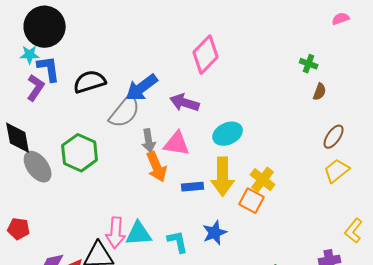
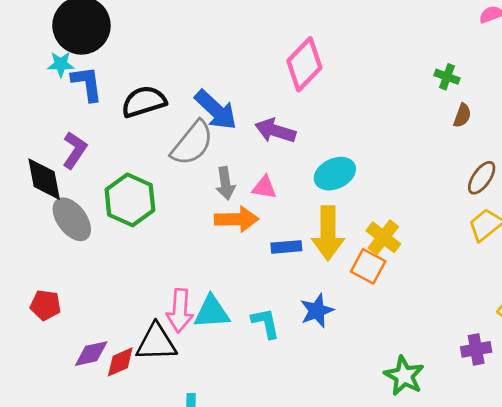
purple L-shape: (36, 88) -> (75, 150), moved
blue arrow: (142, 88) -> (216, 110), turned -100
pink triangle: (177, 144) -> (264, 187), size x0.7
orange arrow: (157, 167) -> (237, 219), turned -68

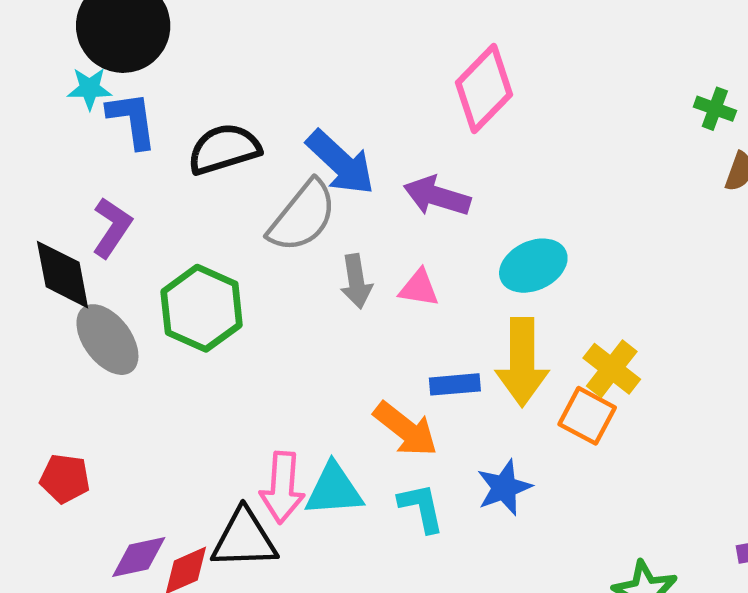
orange arrow: (237, 219) -> (406, 429), moved, turned 39

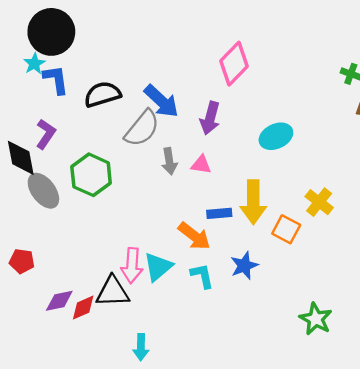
cyan star: (90, 89) -> (34, 64), turned -30
purple arrow: (437, 196) -> (210, 118), turned -92
cyan ellipse: (533, 266) -> (276, 136), moved
yellow cross: (612, 369) -> (319, 202), moved
cyan triangle: (334, 490) -> (158, 267), turned -36

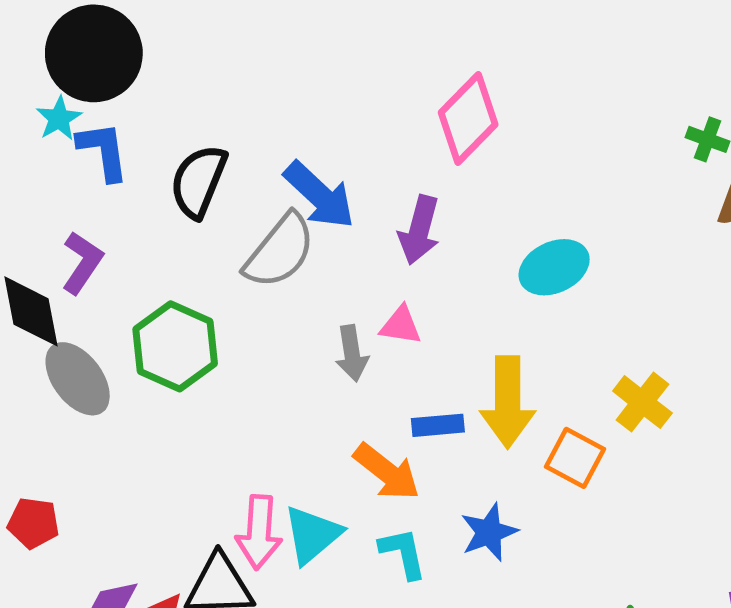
black semicircle: (102, 94) -> (198, 181), turned -51
gray arrow: (169, 161) -> (352, 353), moved

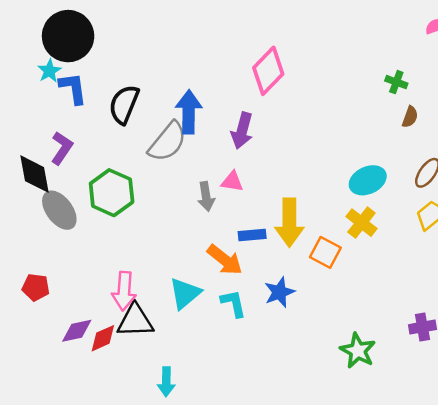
blue arrow: (319, 195) -> (189, 112), turned -132
cyan ellipse: (554, 267) -> (368, 180), moved
pink arrow: (259, 532) -> (124, 291), moved

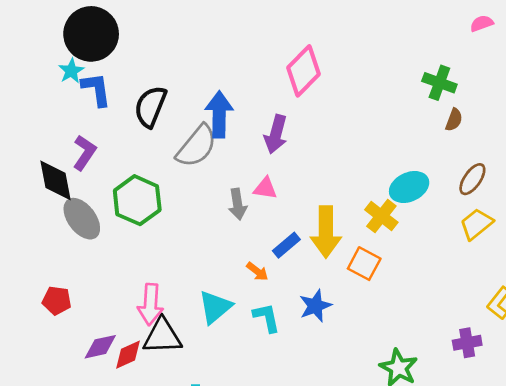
green cross: (396, 82) -> (439, 83), size x1.4
yellow cross: (361, 223) -> (381, 216), moved
blue rectangle: (252, 235) -> (286, 245), turned -35
orange arrow: (225, 260) -> (257, 271), size x0.6

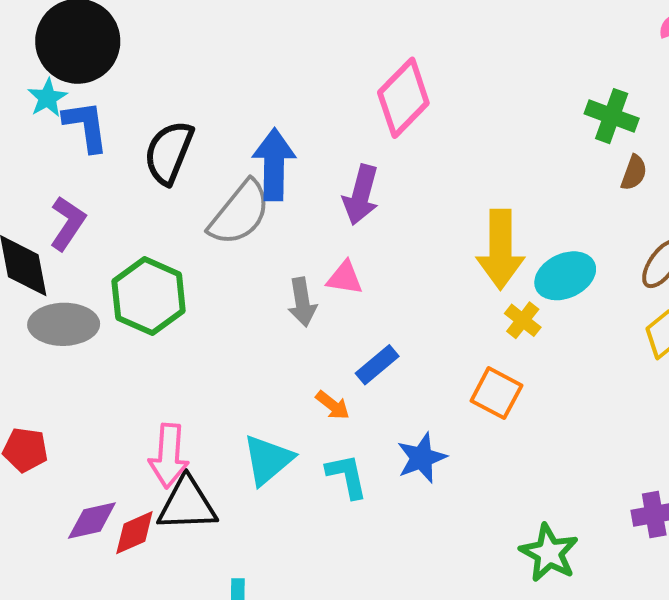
yellow cross: (381, 216) -> (523, 320), size x0.7
gray ellipse: (82, 219) -> (64, 324), turned -54
yellow arrow: (326, 232) -> (500, 250), moved

